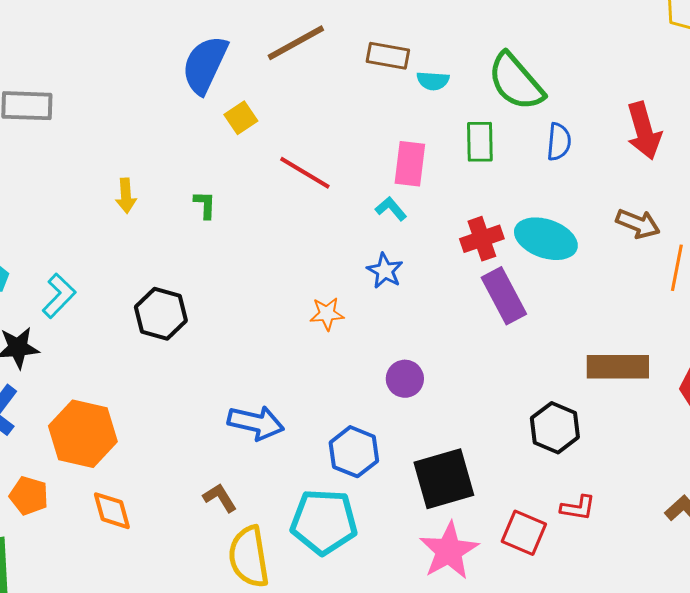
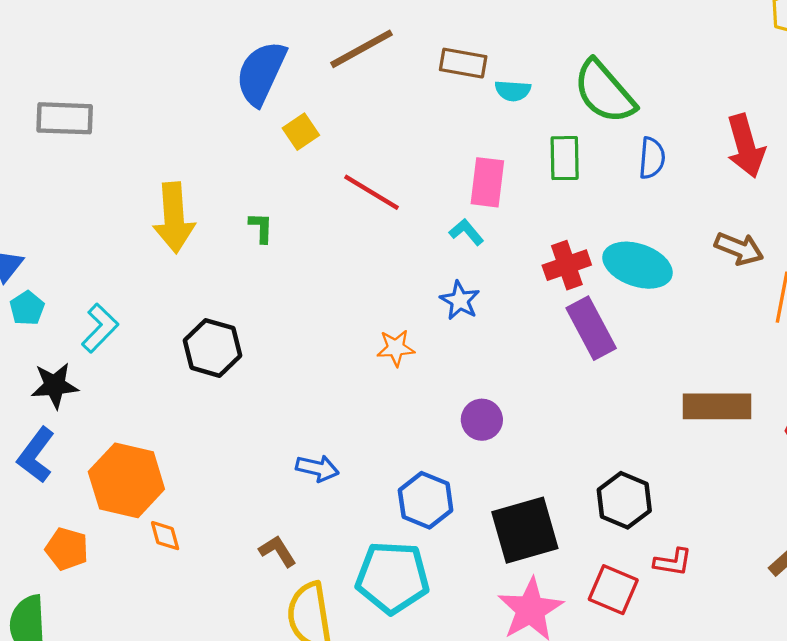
yellow arrow: (126, 196) -> (174, 218), size x1.8
blue arrow: (256, 423) -> (317, 468), size x0.7
black hexagon: (555, 428) -> (624, 500), moved
orange diamond: (112, 511) -> (165, 536), moved, size x0.7

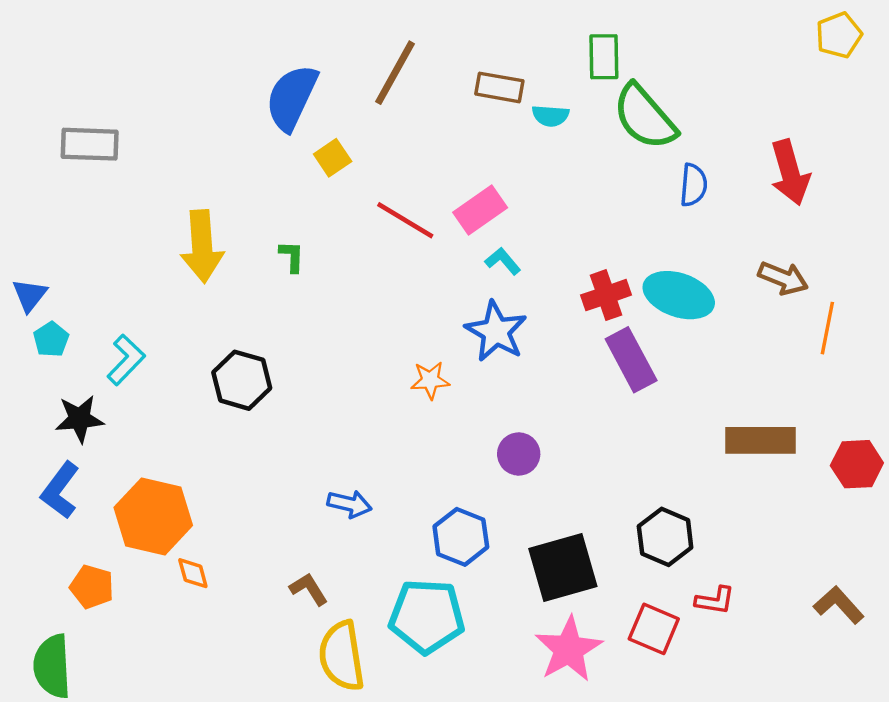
brown line: (362, 49) -> (395, 73), turned -32
green rectangle: (565, 158) -> (604, 57), moved
pink rectangle: (487, 182) -> (480, 210), moved, turned 48
blue star: (460, 300) -> (496, 331), size x1.5

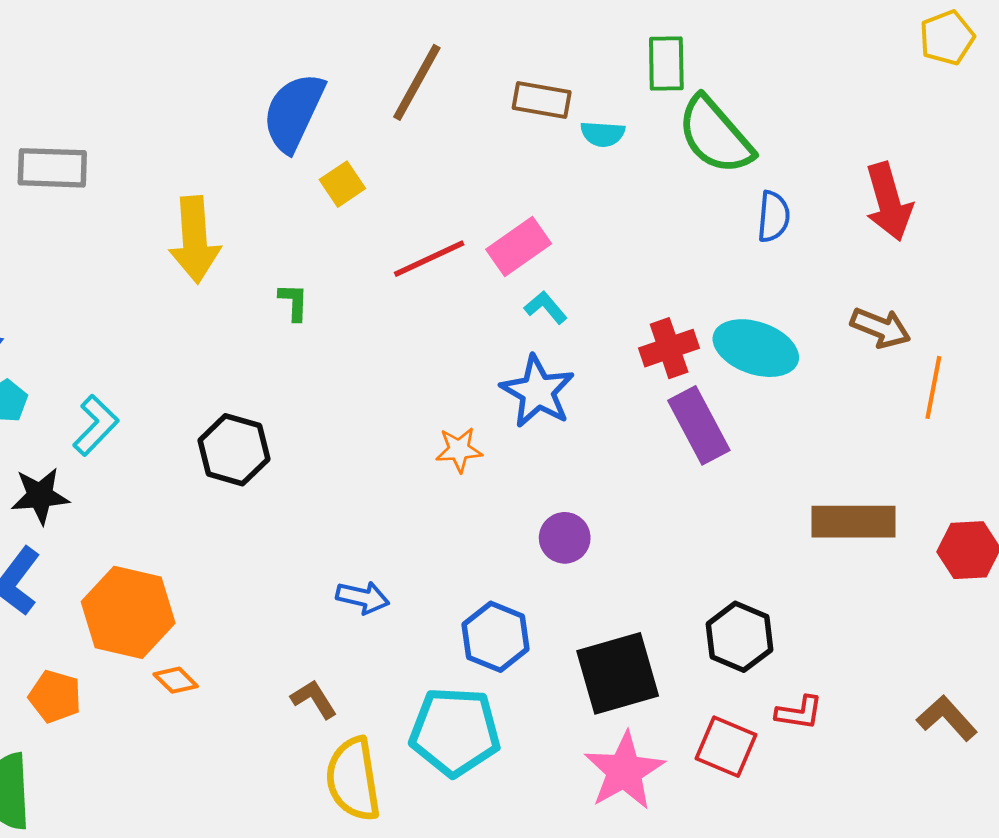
red line: (405, 220) -> (429, 259), turned -56
yellow arrow: (202, 246) -> (195, 240), moved
orange diamond: (193, 573) -> (176, 680), turned -30

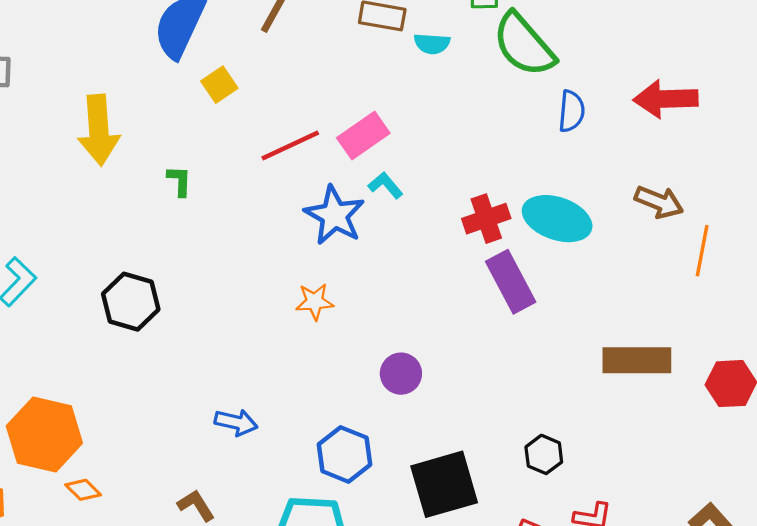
red arrow: (889, 202) -> (666, 99), turned 104
blue star: (538, 391) -> (335, 215), moved
black hexagon: (740, 637) -> (544, 454), size x0.7

